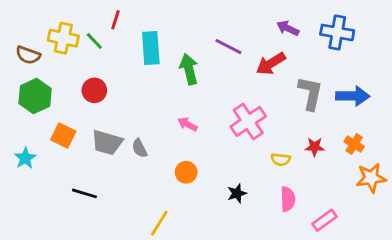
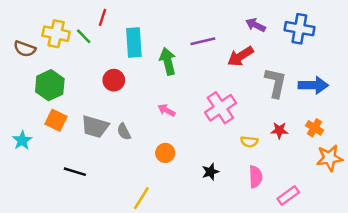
purple line: (228, 47) -> (203, 41), turned -40
red circle: (94, 90) -> (114, 80), moved
green hexagon: (35, 96) -> (50, 85), moved

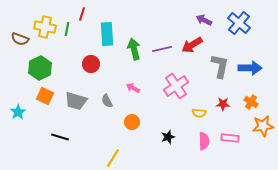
blue cross: (299, 29) -> (239, 23), turned 30
green line: (84, 36) -> (67, 29), turned 56
purple line: (203, 41) -> (162, 49), moved
gray semicircle: (124, 132) -> (107, 101), moved
pink rectangle: (288, 196) -> (230, 138), moved, turned 42

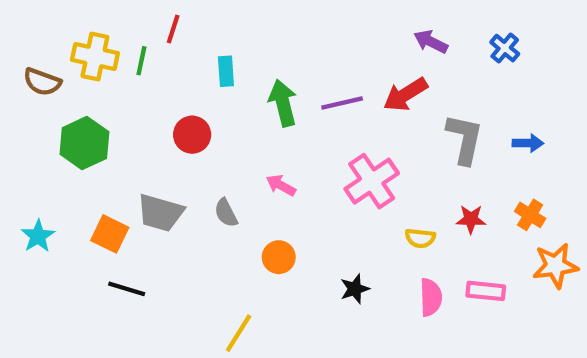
blue cross: (239, 23) -> (505, 48), size x0.6
cyan rectangle: (107, 34) -> (226, 71), size x0.6
blue arrow: (250, 68) -> (528, 143), size x0.6
orange square: (45, 96) -> (110, 234), moved

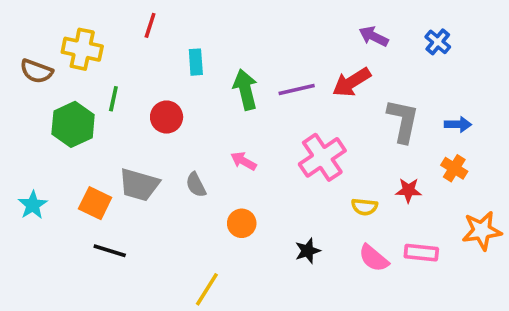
green line: (141, 61) -> (113, 99), moved
orange cross: (530, 215) -> (454, 168), moved
pink semicircle: (431, 297) -> (374, 258), turned 132

